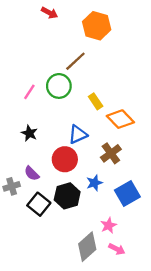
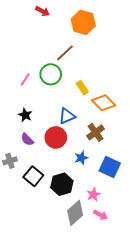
purple semicircle: (32, 173) -> (27, 140), moved
blue square: (127, 194) -> (110, 167), turned -35
black hexagon: (67, 196) -> (62, 184), moved

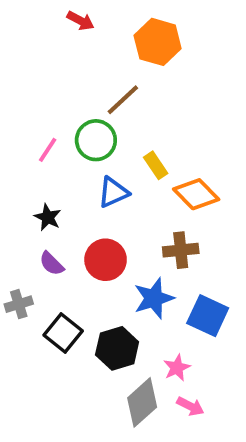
blue triangle: (67, 116) -> (113, 192), moved
brown cross: (95, 132) -> (181, 250), turned 30
blue star: (81, 158) -> (154, 298), size x1.5

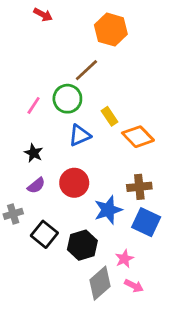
red arrow: (80, 21) -> (43, 15), moved
brown cross: (181, 250) -> (139, 187), moved
purple semicircle: (52, 264) -> (36, 185), turned -84

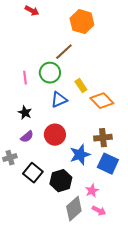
pink line: (34, 105) -> (25, 78), turned -40

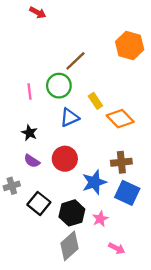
orange hexagon: (82, 22) -> (130, 46), moved
purple semicircle: (27, 137) -> (32, 161), turned 72
pink star: (92, 191) -> (100, 219), moved
gray diamond: (74, 209) -> (70, 246), moved

